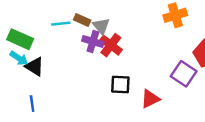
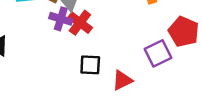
purple square: (184, 74) -> (158, 53), turned 30

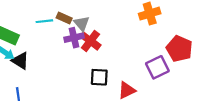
purple cross: (61, 19) -> (74, 38), turned -30

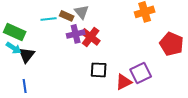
gray triangle: (82, 23) -> (82, 12), moved
black triangle: (20, 61) -> (27, 55), turned 36
purple square: (157, 67) -> (141, 73), moved

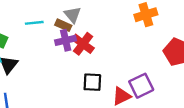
brown rectangle: (67, 16) -> (63, 25), moved

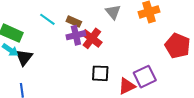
gray triangle: (73, 15) -> (113, 12), moved
cyan line: (34, 23) -> (47, 19), turned 42

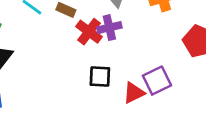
purple cross: (76, 35) -> (109, 28), moved

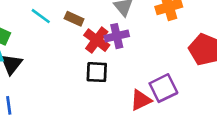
black square: (100, 76) -> (97, 72), moved

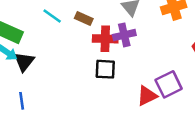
red cross: (97, 40) -> (105, 39), turned -35

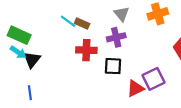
cyan line: (52, 16) -> (68, 21), moved
red cross: (105, 39) -> (86, 50), moved
black square: (105, 69) -> (113, 66), moved

